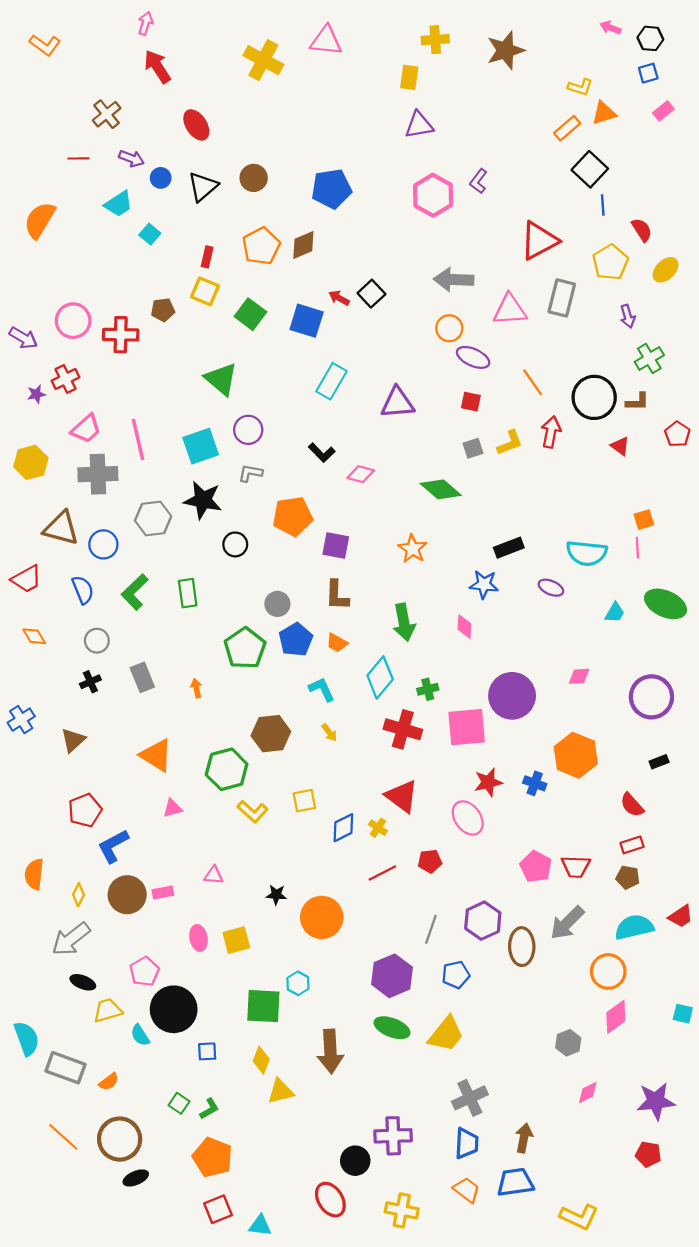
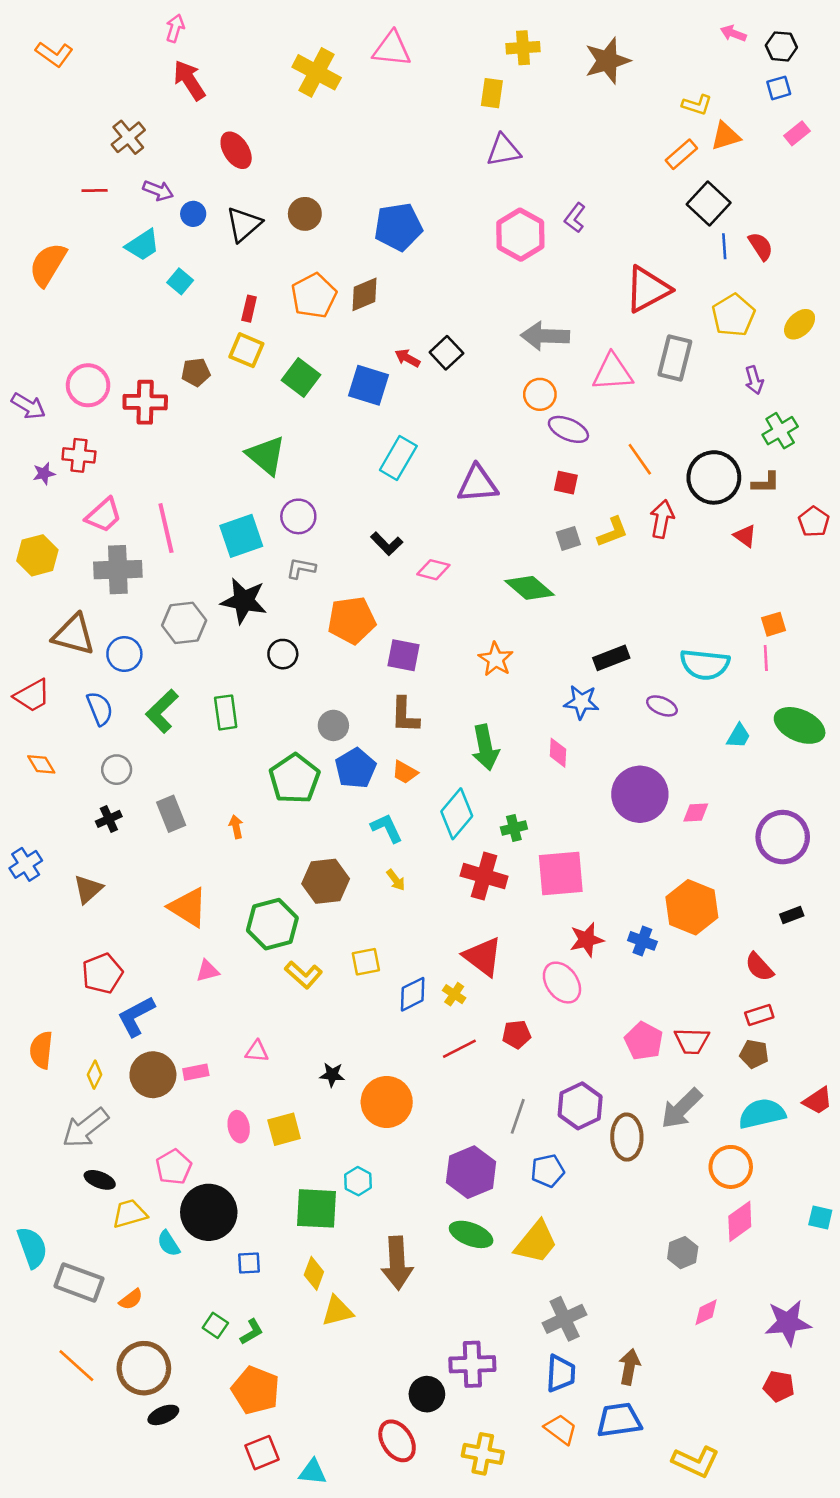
red semicircle: (642, 230) -> (761, 246), moved
red cross: (66, 379) -> (79, 455), turned 32
purple circle: (512, 696) -> (640, 794), moved

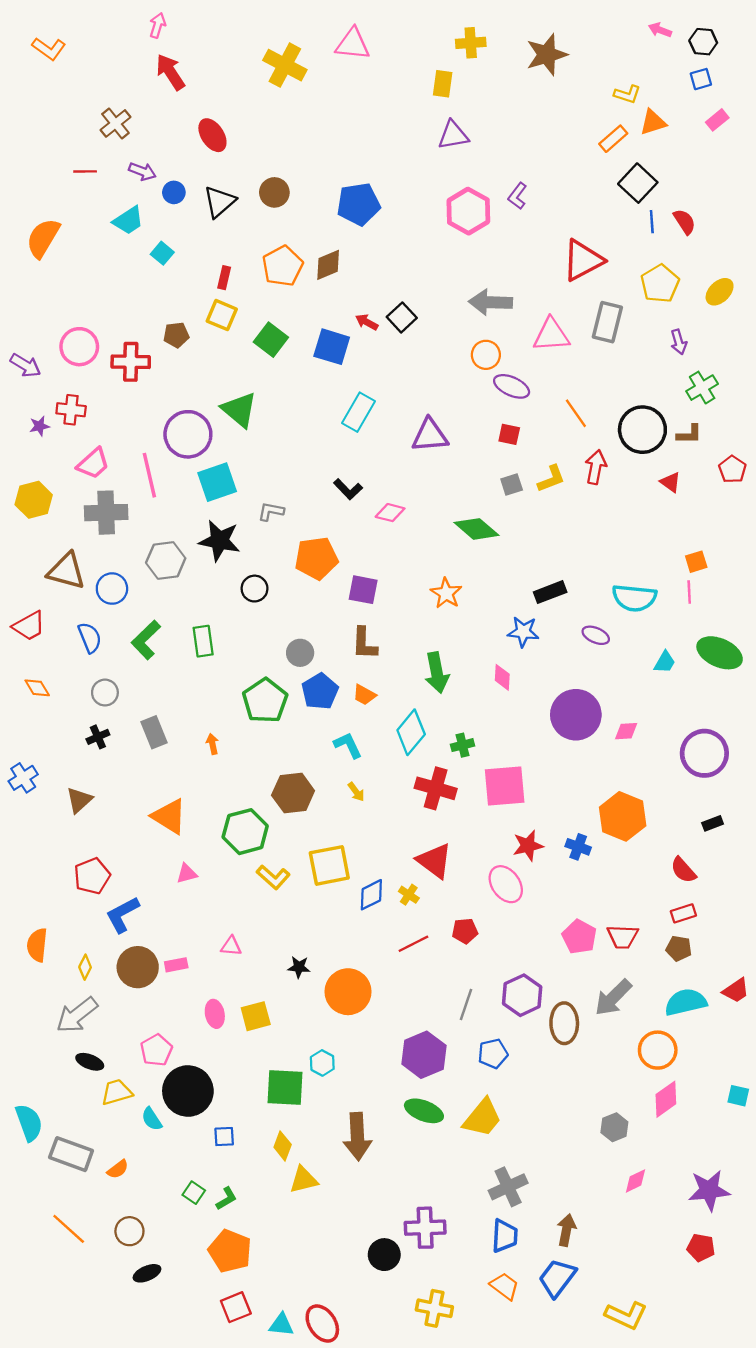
purple circle: (298, 516) -> (188, 434), moved, size x1.5
yellow square: (366, 962) -> (329, 865), size x1.6
brown circle: (144, 1368) -> (129, 1231), size x0.6
blue trapezoid: (619, 1420) -> (557, 1278), turned -45
red ellipse: (397, 1441) -> (322, 1324), moved

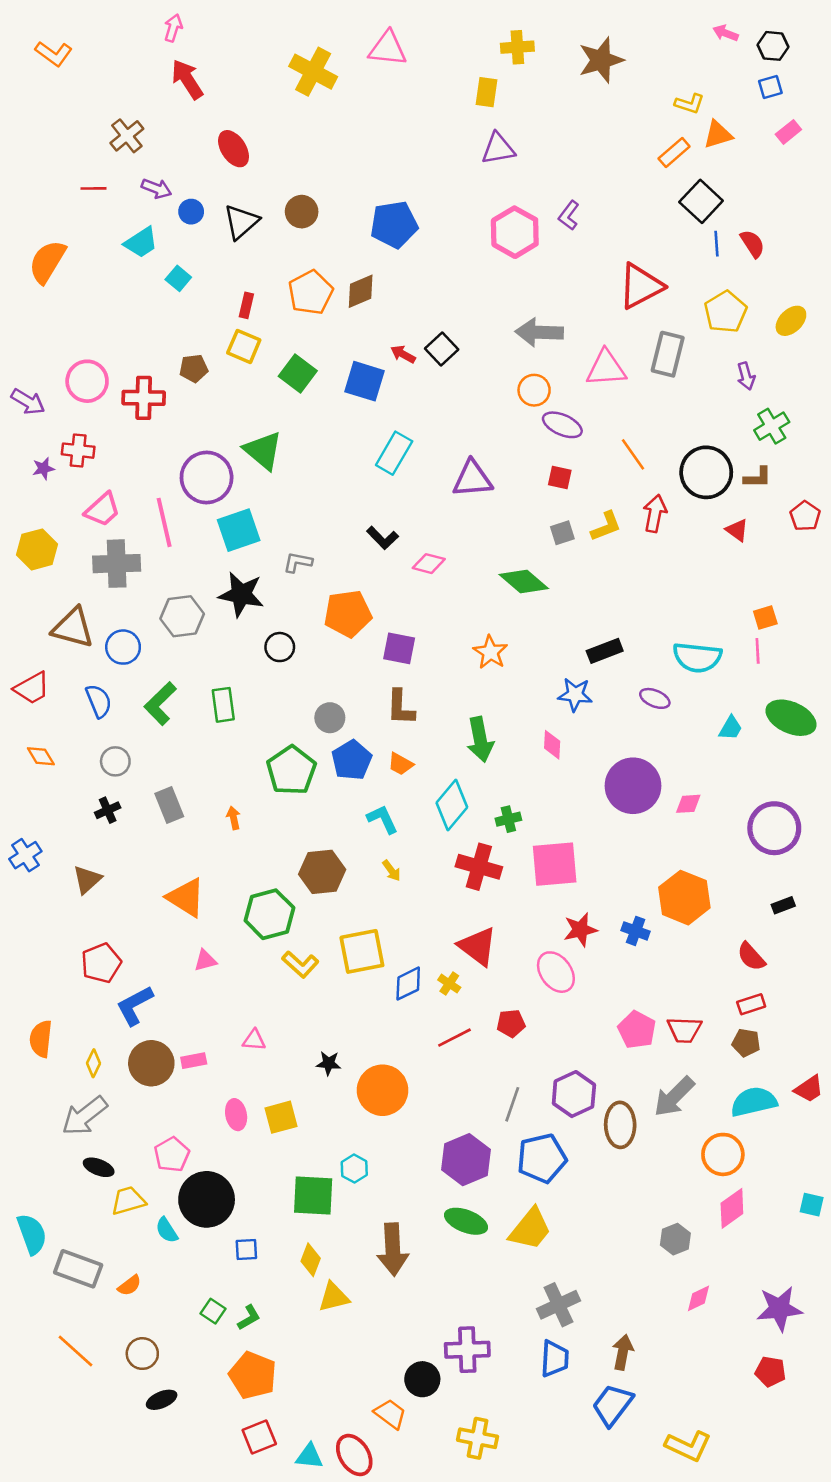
blue pentagon: (493, 1054) -> (542, 1158), size x1.5
orange trapezoid: (505, 1286) -> (390, 1414), moved

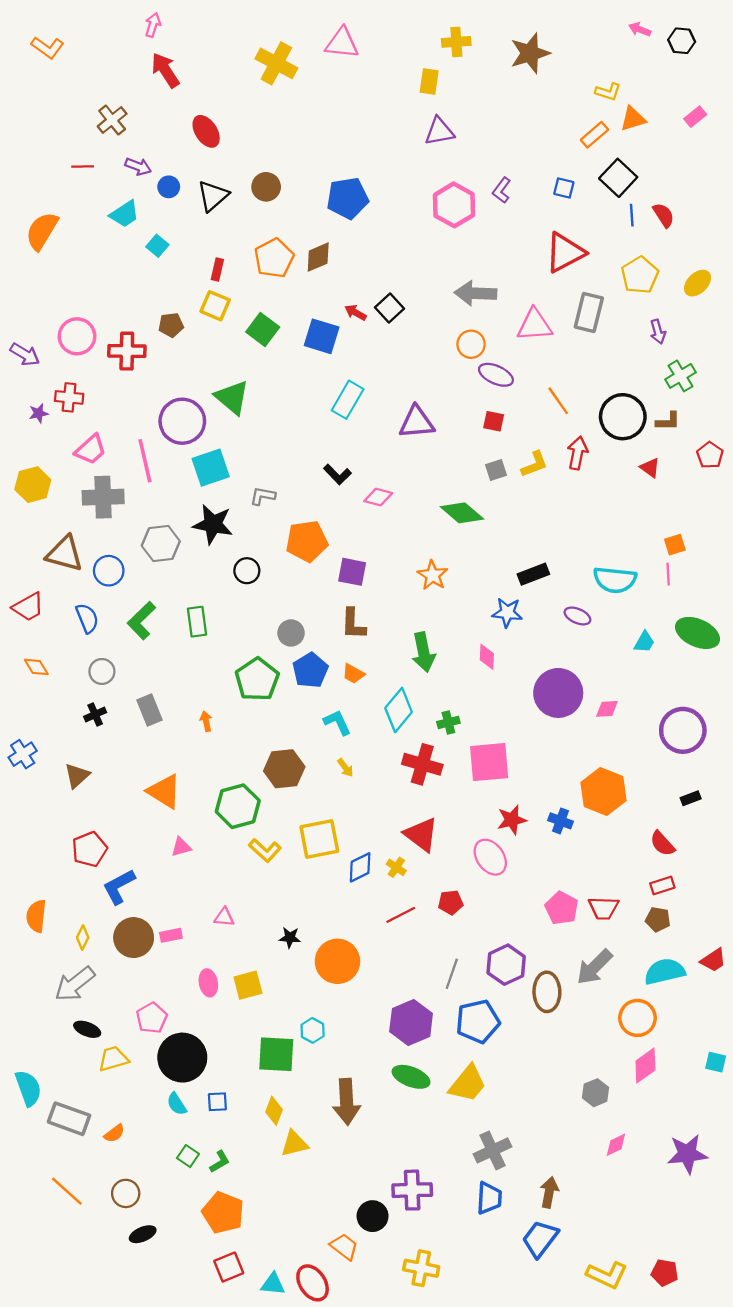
blue square: (770, 87) -> (564, 188), moved, turned 30
cyan semicircle: (167, 1230) -> (177, 1104), moved
red pentagon: (770, 1372) -> (665, 1273), moved

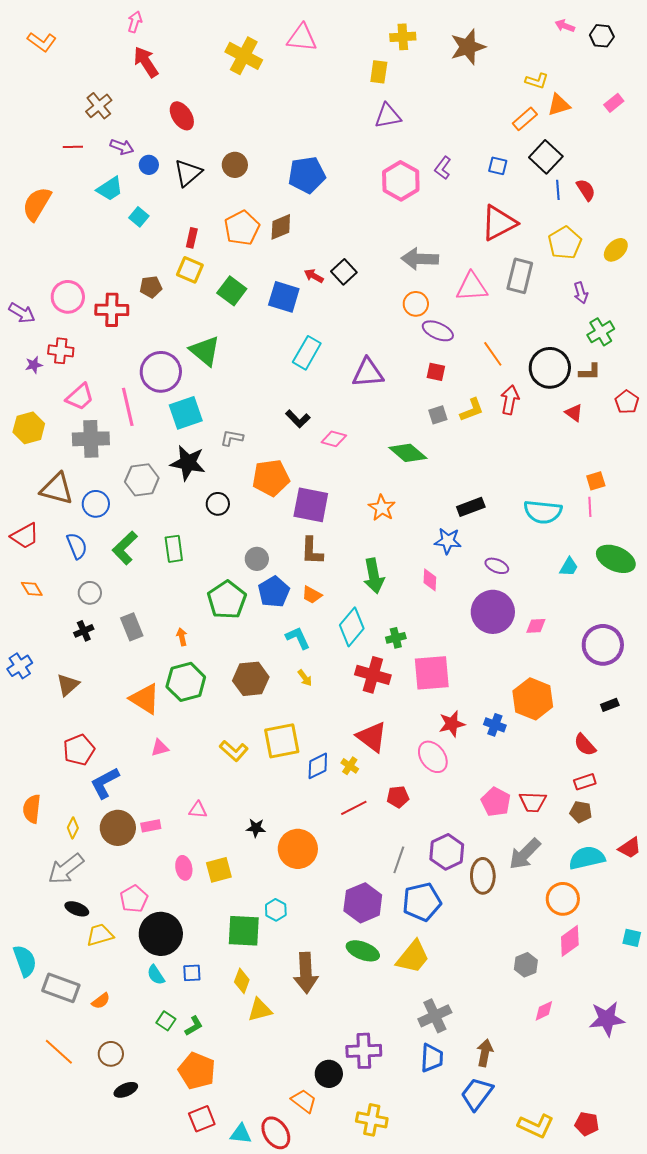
purple square: (352, 572) -> (311, 505), size x1.4
purple ellipse: (577, 616) -> (497, 566), moved
green hexagon: (238, 806) -> (186, 682), moved

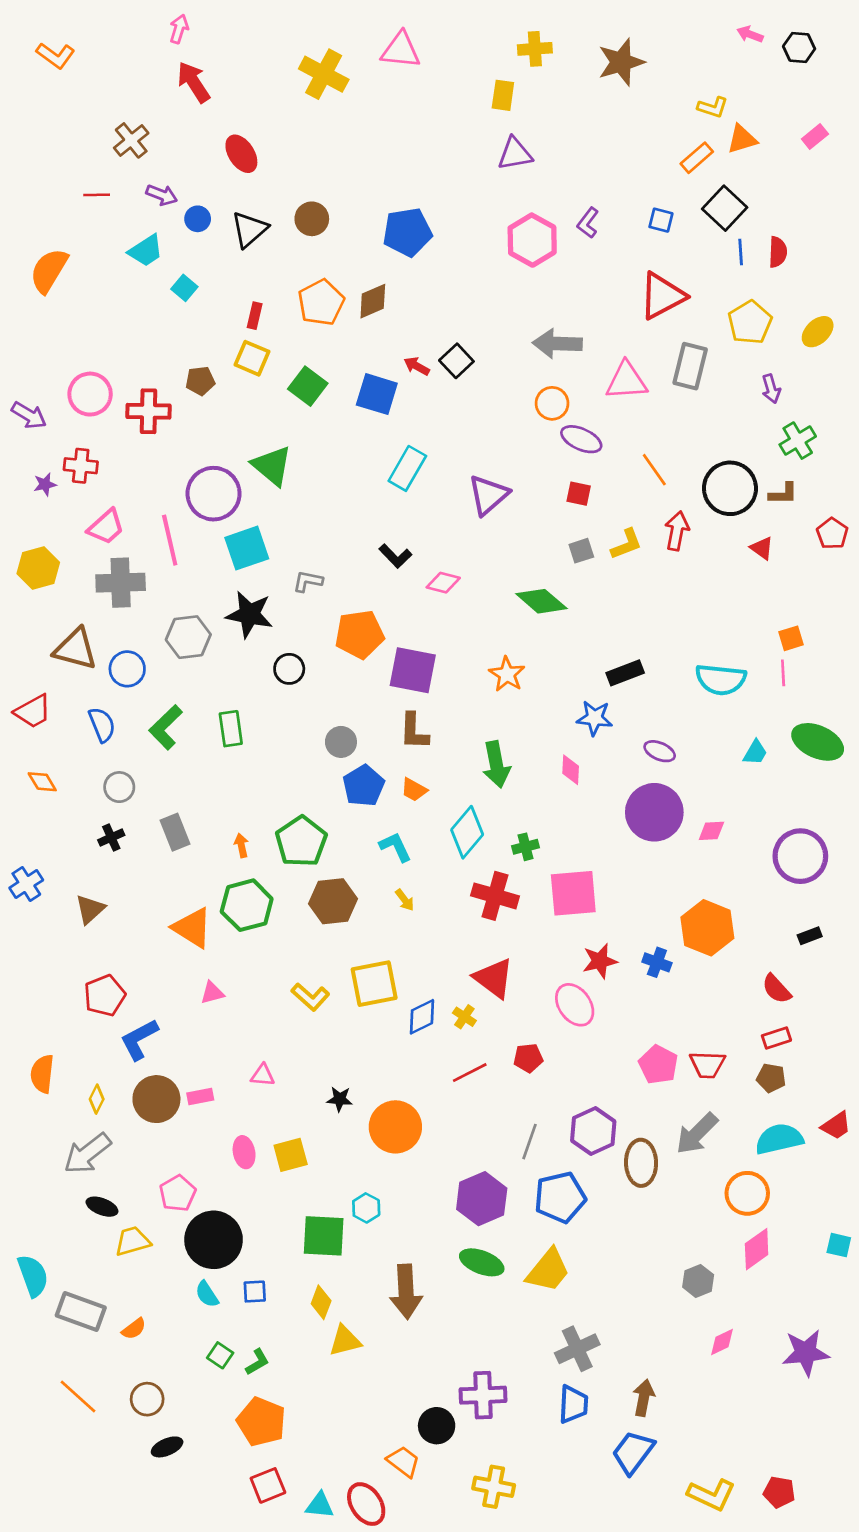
red semicircle: (586, 190) -> (778, 252), turned 35
purple triangle: (368, 373) -> (488, 495), turned -36
green pentagon: (227, 600) -> (301, 841), moved

